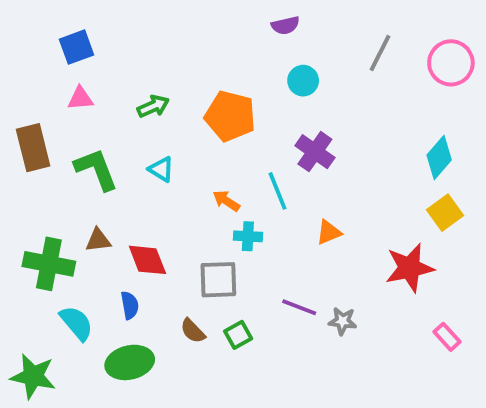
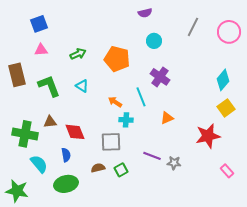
brown semicircle: (193, 331) -> (98, 168), turned 120

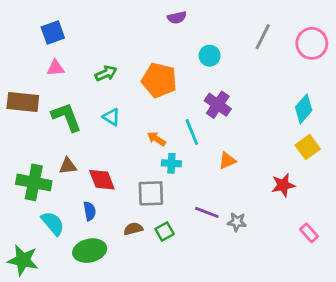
purple semicircle: (145, 13) -> (177, 17), moved
brown rectangle: (17, 75) -> (23, 102), turned -70
red star: (208, 136) -> (283, 185), size x0.7

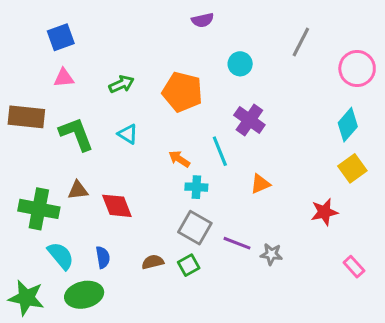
pink circle: (312, 43) -> (357, 69), moved
gray square: (151, 193) -> (195, 228), moved, turned 32
blue semicircle: (90, 211) -> (103, 257), moved
green ellipse: (90, 251) -> (84, 295), moved

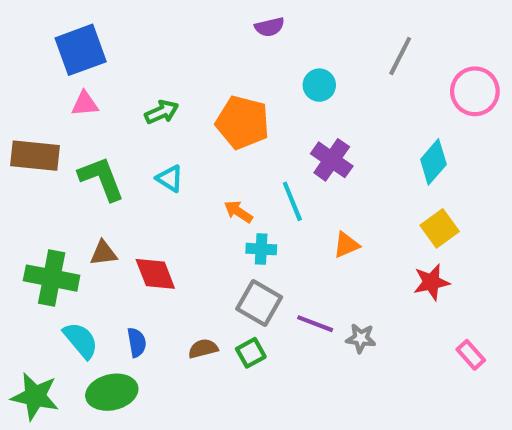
blue square: (61, 37) -> (81, 50), size x1.4
cyan diamond: (348, 125) -> (433, 162), moved
yellow square: (352, 168) -> (440, 228), moved

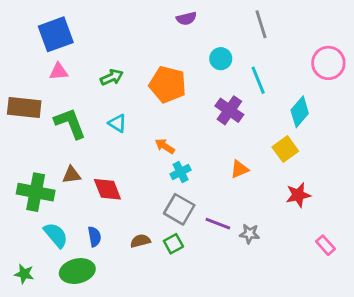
gray line: (400, 56) -> (261, 24), moved, turned -44
cyan line: (292, 201) -> (258, 80), moved
yellow square: (440, 228) -> (285, 149), moved
cyan cross: (261, 249) -> (181, 172), turned -30
green star: (35, 396) -> (24, 274), size x0.6

